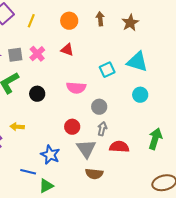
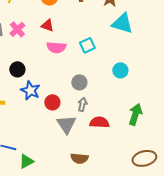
cyan triangle: (137, 62) -> (122, 23), moved
pink semicircle: (76, 88) -> (56, 47), moved
blue star: (50, 155) -> (30, 90), moved
brown semicircle: (94, 174) -> (79, 158), moved

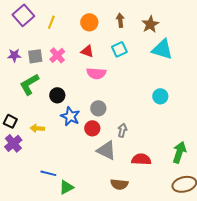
cyan square: (87, 45) -> (119, 49), moved
gray circle: (79, 82) -> (98, 108), moved
green arrow: (135, 114) -> (179, 152), moved
red semicircle: (99, 122) -> (141, 159), moved
gray triangle: (66, 124) -> (106, 150), turned -30

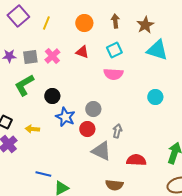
pink semicircle: (96, 73) -> (113, 74), moved

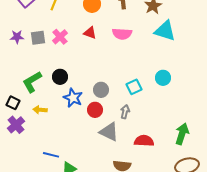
cyan square: (114, 50) -> (134, 87), moved
pink semicircle: (113, 74) -> (122, 34), moved
green L-shape: (24, 85) -> (32, 82), moved

